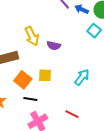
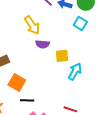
yellow arrow: (32, 36) -> (32, 25), moved
yellow square: (45, 75) -> (62, 56), moved

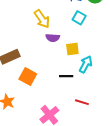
cyan square: (80, 24) -> (79, 18), moved
black line: (27, 100) -> (66, 76), moved

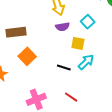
cyan square: (79, 18) -> (88, 22), moved
purple semicircle: (53, 38) -> (62, 27), turned -32

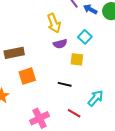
orange square: (27, 56) -> (27, 76), turned 30
cyan arrow: (86, 62) -> (96, 98), moved

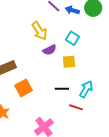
cyan arrow: (96, 98) -> (86, 89), moved
red line: (74, 113) -> (76, 107), moved

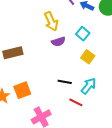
yellow square: (69, 62) -> (88, 57), moved, turned 32
orange square: (24, 88) -> (22, 90), moved

